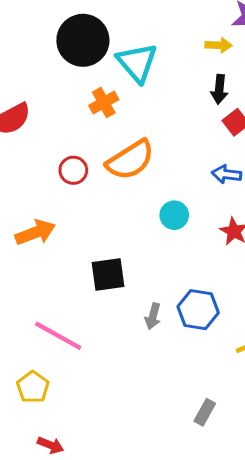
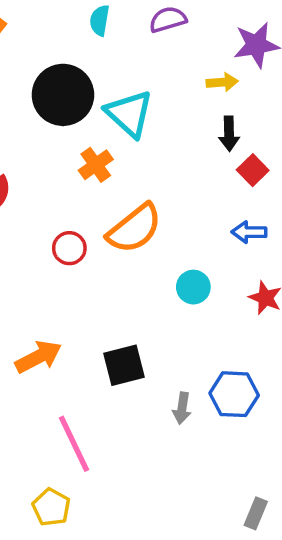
orange arrow: (35, 233) -> (38, 357), moved
pink line: (58, 336) -> (74, 444), turned 42

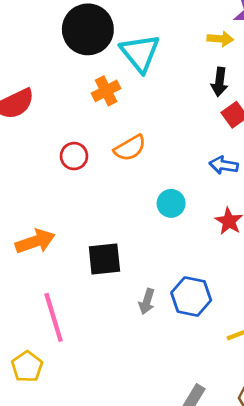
orange semicircle: (134, 228) -> (130, 148), size x0.7

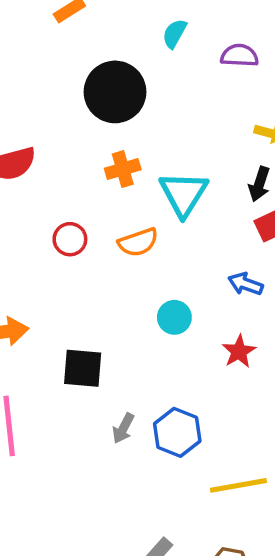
cyan triangle: (140, 53) -> (184, 194), moved

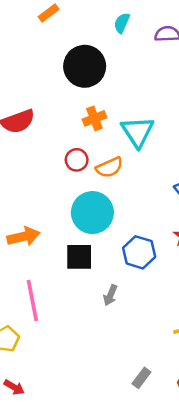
red circle: (70, 239) -> (77, 160), moved
cyan circle: (174, 317) -> (92, 213), moved, size x1.8
blue hexagon: (177, 432) -> (139, 252), moved

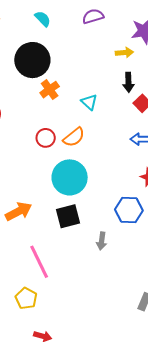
cyan semicircle: (122, 23) -> (43, 19), moved, turned 126
orange cross: (94, 118) -> (50, 90), moved
cyan triangle: (138, 132) -> (89, 102), size x0.6
blue hexagon: (139, 252) -> (129, 210), moved

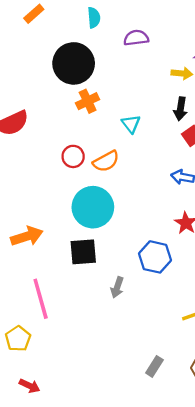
purple semicircle: (93, 16) -> (136, 38), moved
cyan semicircle: (43, 19) -> (94, 18), turned 30

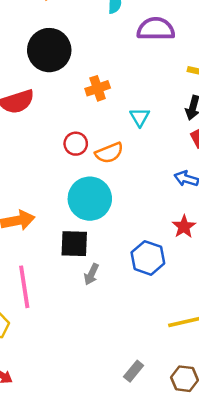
purple semicircle: (136, 38) -> (156, 29), size x1.4
black circle: (74, 63) -> (49, 50), moved
gray arrow: (117, 287) -> (91, 274), moved

